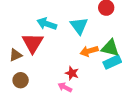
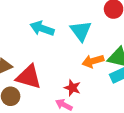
red triangle: (33, 43) -> (29, 77), moved, turned -45

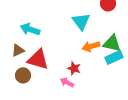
cyan arrow: (42, 28) -> (30, 29), moved

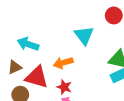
orange arrow: (91, 46) -> (63, 63), moved
red star: (74, 68) -> (64, 87), moved

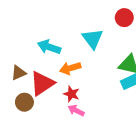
cyan arrow: (28, 44) -> (49, 47), moved
red triangle: (37, 77) -> (42, 83), turned -50

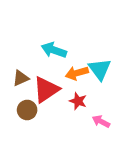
cyan triangle: (93, 39) -> (100, 69), moved
pink arrow: (76, 110) -> (101, 121), moved

